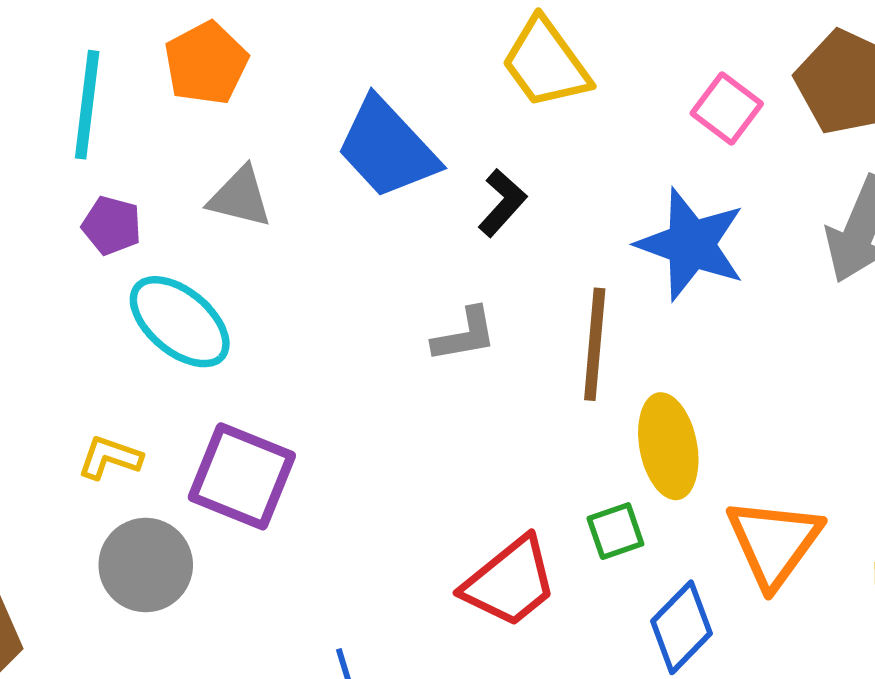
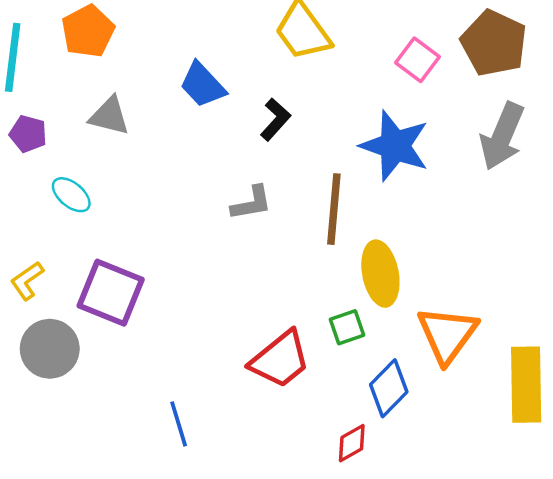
blue trapezoid: (387, 148) -> (203, 85), size x0.7
cyan ellipse: (180, 322) -> (71, 195), size x0.6
yellow L-shape: (110, 458) -> (27, 281), turned -54

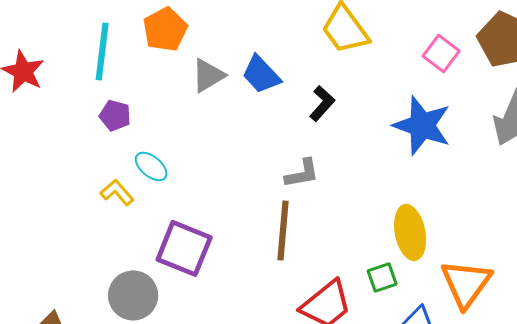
gray triangle: (109, 116) -> (208, 75), moved, turned -45
brown line: (334, 209) -> (283, 230), moved
yellow L-shape: (27, 281) -> (117, 192), moved, turned 84

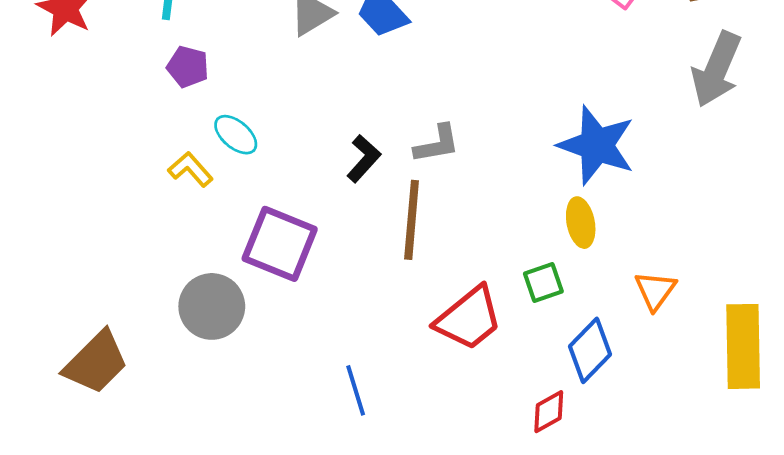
black L-shape: (322, 103) -> (364, 159), moved
blue star: (422, 125) -> (597, 145), moved
yellow ellipse: (410, 232) -> (581, 223), size x0.7
orange triangle: (466, 283) -> (655, 290), size x0.6

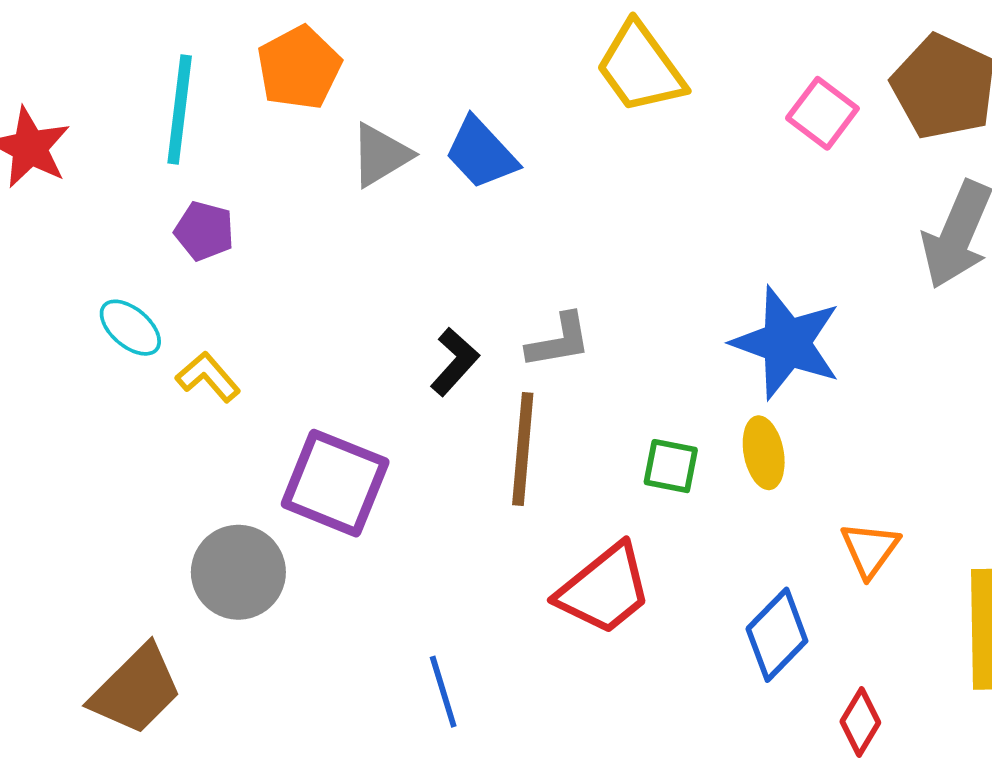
cyan ellipse: (236, 135) -> (130, 328), moved
green square: (543, 282) -> (671, 466), moved, turned 30
brown trapezoid: (96, 362) -> (136, 690), moved
red diamond: (549, 412) -> (860, 722), moved, turned -30

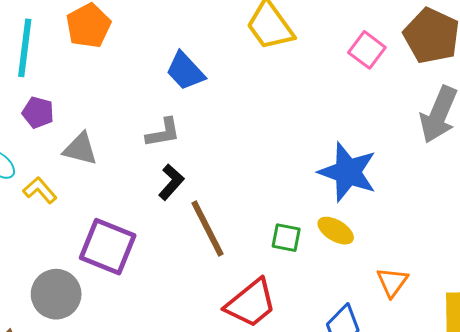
gray triangle: (381, 155) -> (80, 149), moved, turned 45
gray L-shape: (559, 341) -> (163, 133), moved
brown line: (523, 449) -> (207, 229), turned -32
yellow ellipse: (764, 453) -> (336, 231), turned -48

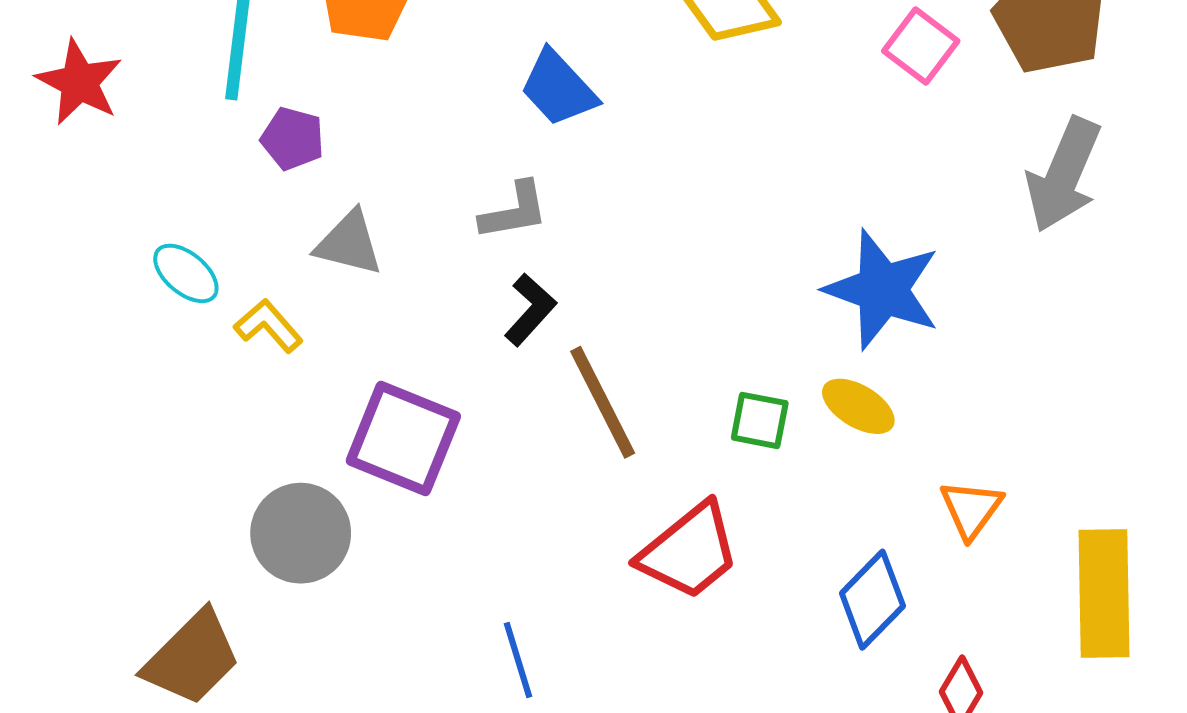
purple pentagon: (38, 112) -> (293, 139), moved

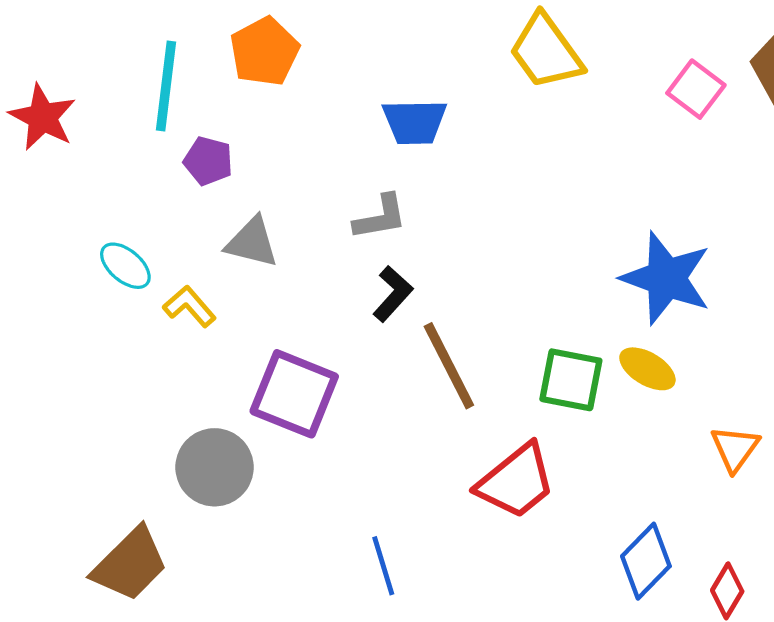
blue trapezoid: (558, 88) -> (415, 122), turned -48
green square: (760, 420) -> (571, 380), size x1.4
blue diamond: (872, 600) -> (646, 561), moved

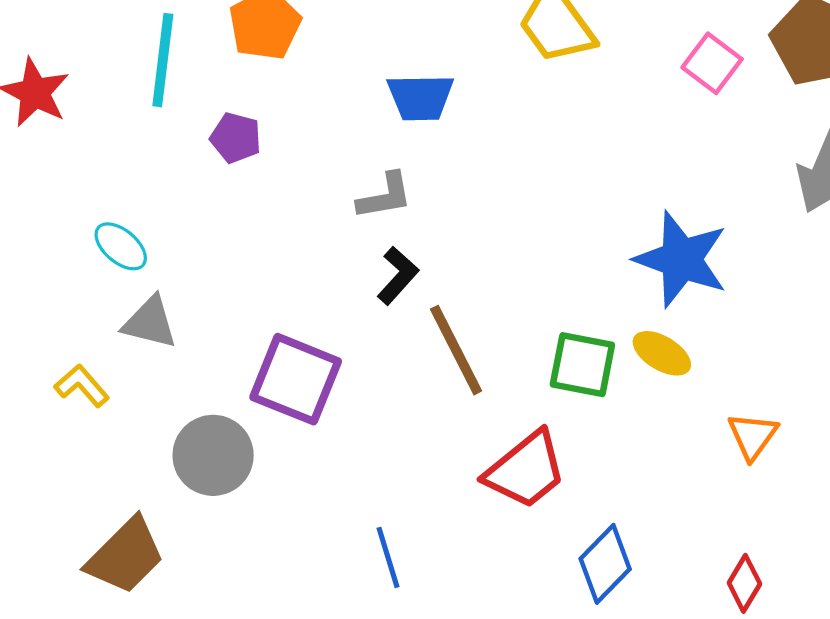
purple pentagon: (208, 161) -> (236, 138), moved
gray triangle: (252, 242) -> (150, 323), moved
yellow L-shape: (189, 306) -> (82, 386), moved
blue diamond: (646, 561) -> (605, 564), moved

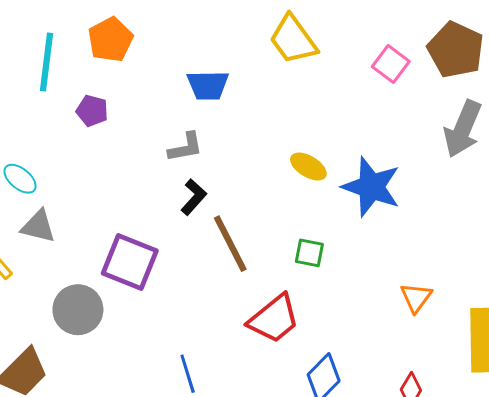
yellow ellipse: (662, 353) -> (308, 167), moved
green square: (582, 365) -> (309, 253), size x0.7

